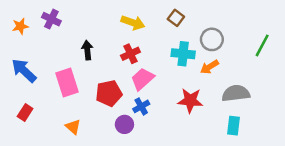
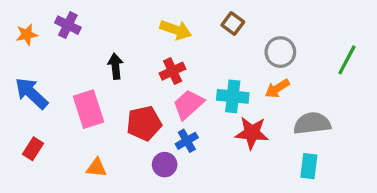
cyan cross: (183, 54) -> (233, 96), moved
orange triangle: (73, 127) -> (96, 168), turned -35

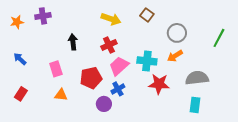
purple cross: (68, 25) -> (43, 16), turned -35
blue arrow: (31, 93) -> (20, 59), size x0.6
pink rectangle: (89, 109) -> (56, 69), size x0.7
orange triangle: (96, 168) -> (61, 95), moved

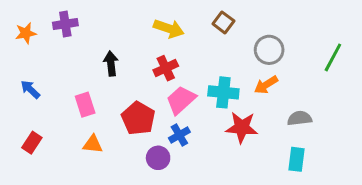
red pentagon: (91, 78) -> (138, 118), turned -30
gray semicircle: (197, 78) -> (300, 118), size x0.7

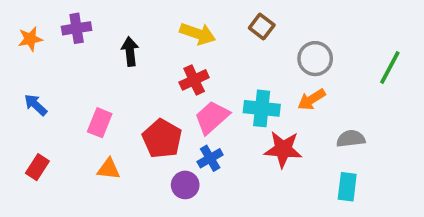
black arrow: (111, 64) -> (130, 51), moved
pink rectangle: (85, 105) -> (100, 123), turned 40

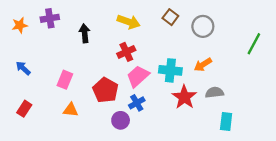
gray circle: (315, 59) -> (203, 26), moved
gray semicircle: (351, 139) -> (214, 92), moved
red star: (283, 149) -> (184, 97), turned 30

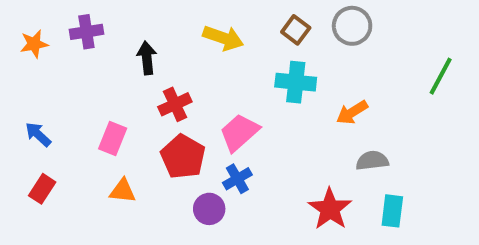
gray circle: (203, 26) -> (352, 26), moved
red cross: (126, 52) -> (175, 104), moved
blue arrow: (23, 68) -> (38, 134), moved
cyan cross: (170, 70) -> (296, 82), moved
red star: (184, 97) -> (330, 209), moved

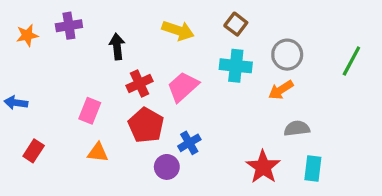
gray circle: (352, 26) -> (287, 55), moved
pink trapezoid: (239, 132) -> (183, 87), moved
blue arrow: (38, 134) -> (16, 103), moved, turned -35

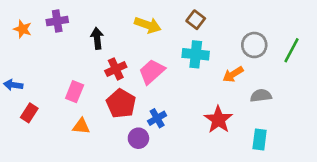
orange star: (27, 35) -> (23, 29), turned 30
gray circle: (287, 55) -> (254, 45), moved
gray semicircle: (297, 128) -> (261, 96), moved
red rectangle: (34, 151) -> (29, 113), moved
red star: (263, 167) -> (218, 120), moved

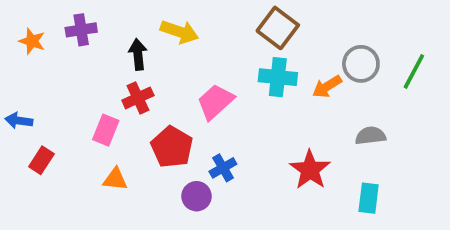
brown square: (196, 20) -> (278, 28), size x1.5
yellow arrow: (148, 25) -> (179, 32), moved
red cross: (116, 69) -> (138, 98), moved
orange arrow: (233, 74) -> (327, 87), moved

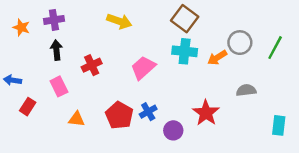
black arrow: (138, 54) -> (56, 50), moved
pink rectangle: (106, 130) -> (59, 86), moved, turned -48
red pentagon: (172, 147) -> (119, 115), moved
purple circle: (197, 196) -> (173, 130), moved
cyan rectangle: (369, 198) -> (279, 125), moved

